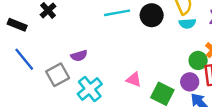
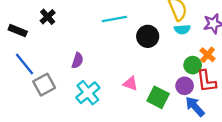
black circle: (152, 15) -> (148, 36), moved
purple semicircle: (79, 56) -> (78, 60), turned -56
gray square: (58, 75) -> (44, 85), moved

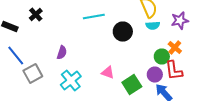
green square: (158, 97) -> (132, 84), turned 30

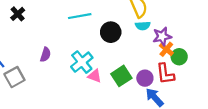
purple star: (180, 20) -> (162, 36), moved
green circle: (162, 56) -> (179, 57), moved
cyan cross: (71, 80) -> (82, 62), moved
green square: (132, 84) -> (121, 76), moved

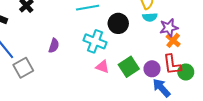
green circle: (179, 57) -> (186, 72), moved
cyan cross: (82, 62) -> (95, 41), moved, turned -30

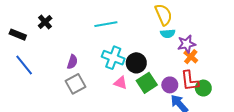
black circle: (118, 23) -> (136, 63), moved
gray square: (23, 68) -> (75, 84), moved

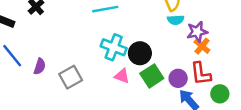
purple semicircle: (72, 62) -> (40, 66), moved
green circle: (203, 88) -> (220, 94), moved

